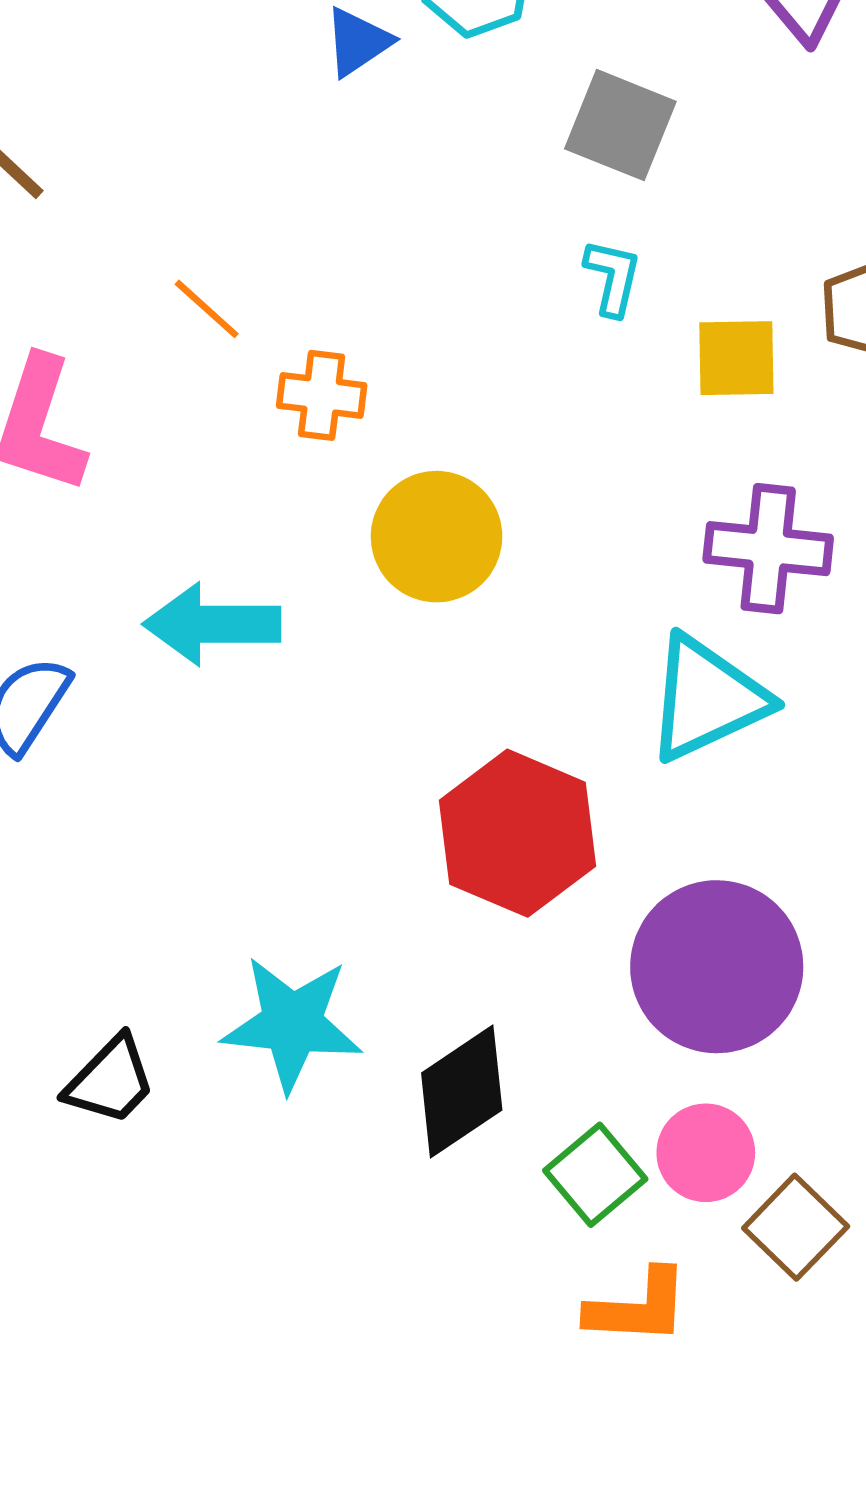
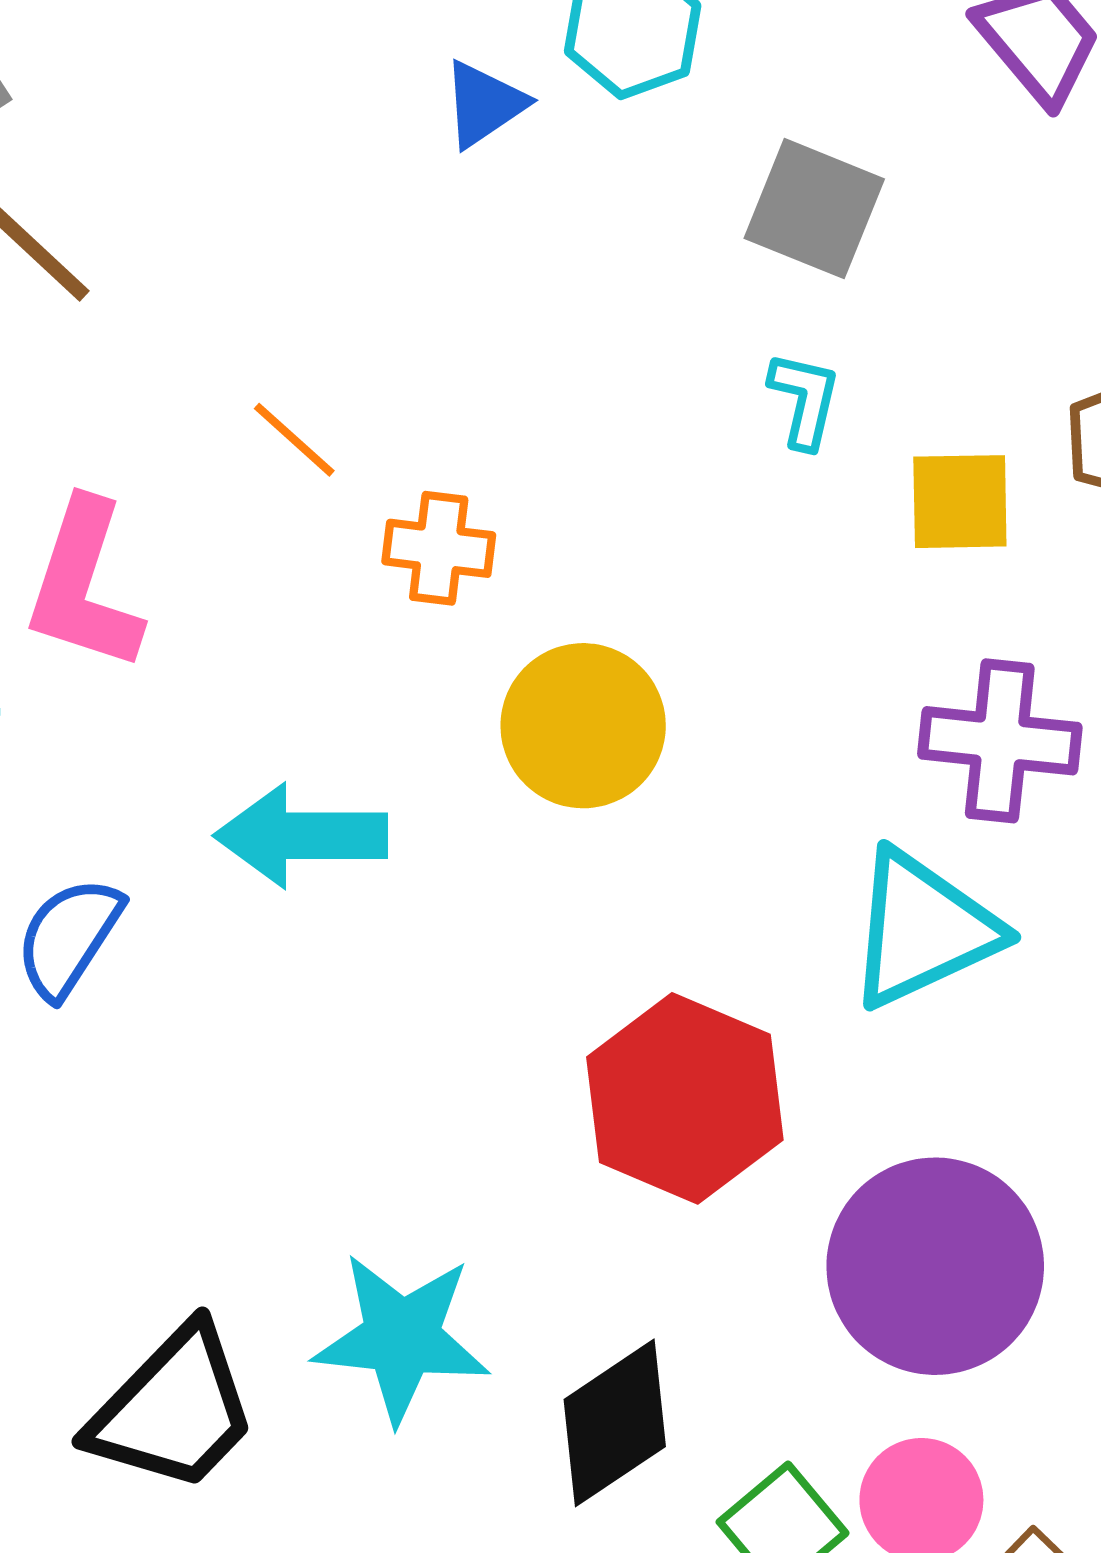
black trapezoid: (110, 1081) -> (173, 1409), size x1.5

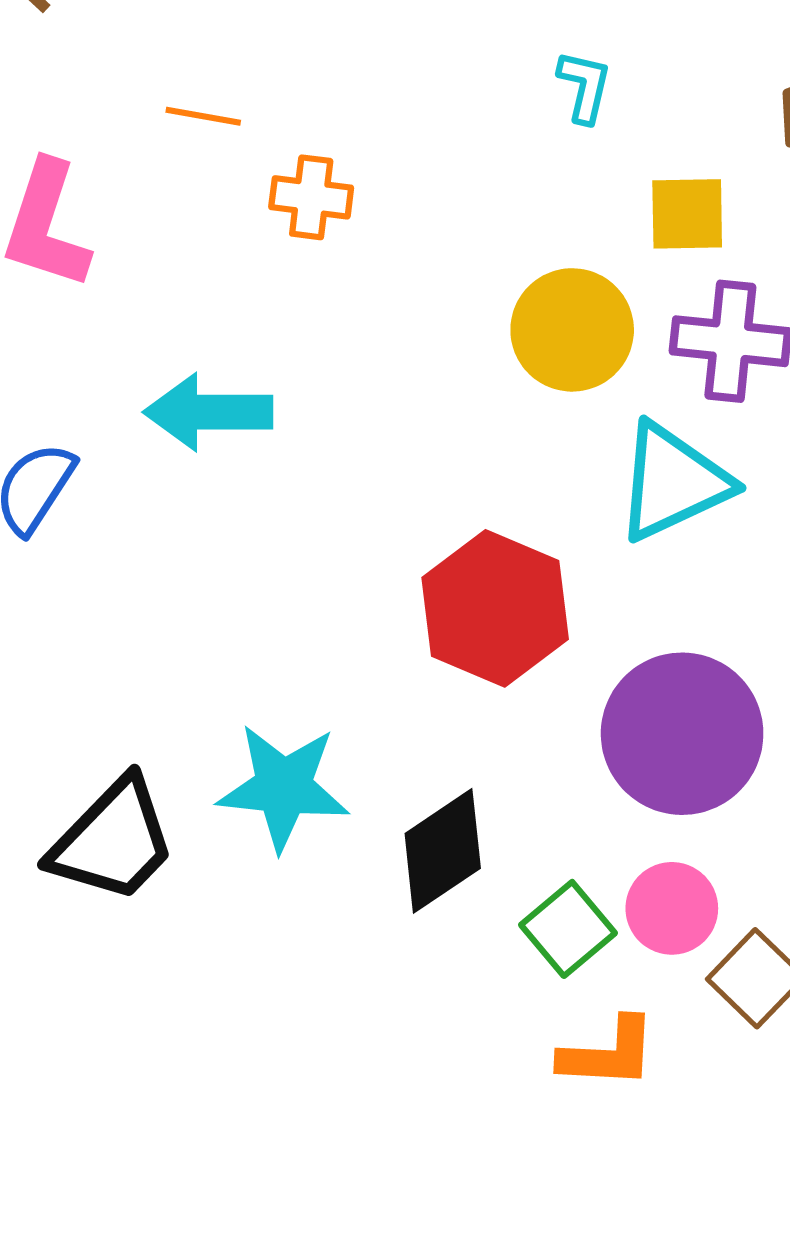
orange line: (294, 440) -> (203, 116), turned -32
yellow square: (960, 502) -> (687, 214), moved
yellow circle: (583, 726) -> (572, 330), moved

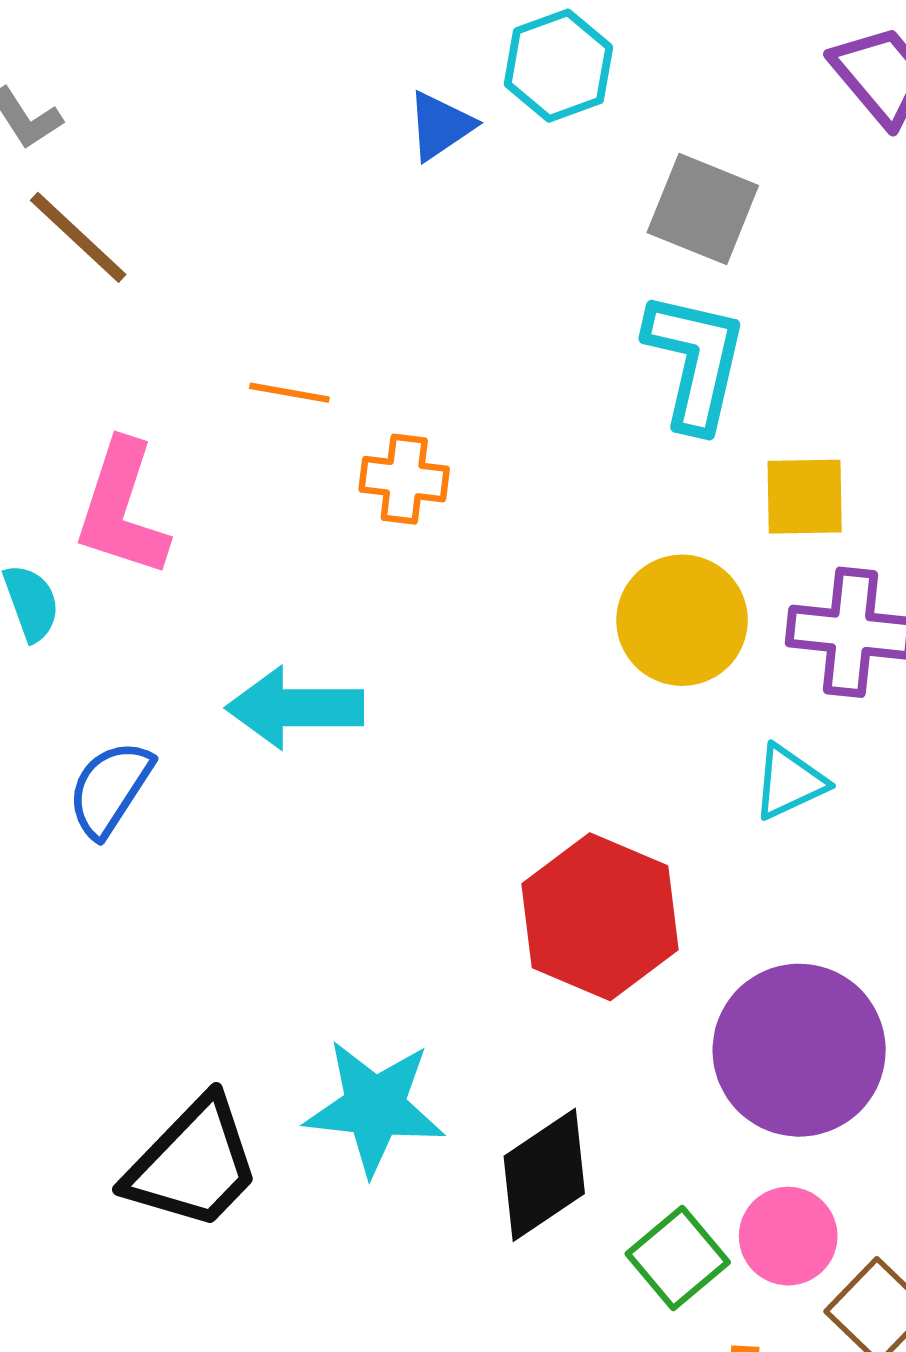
cyan L-shape: (584, 86) -> (695, 361), size x1.8
cyan triangle: (673, 482) -> (789, 782), size x0.6

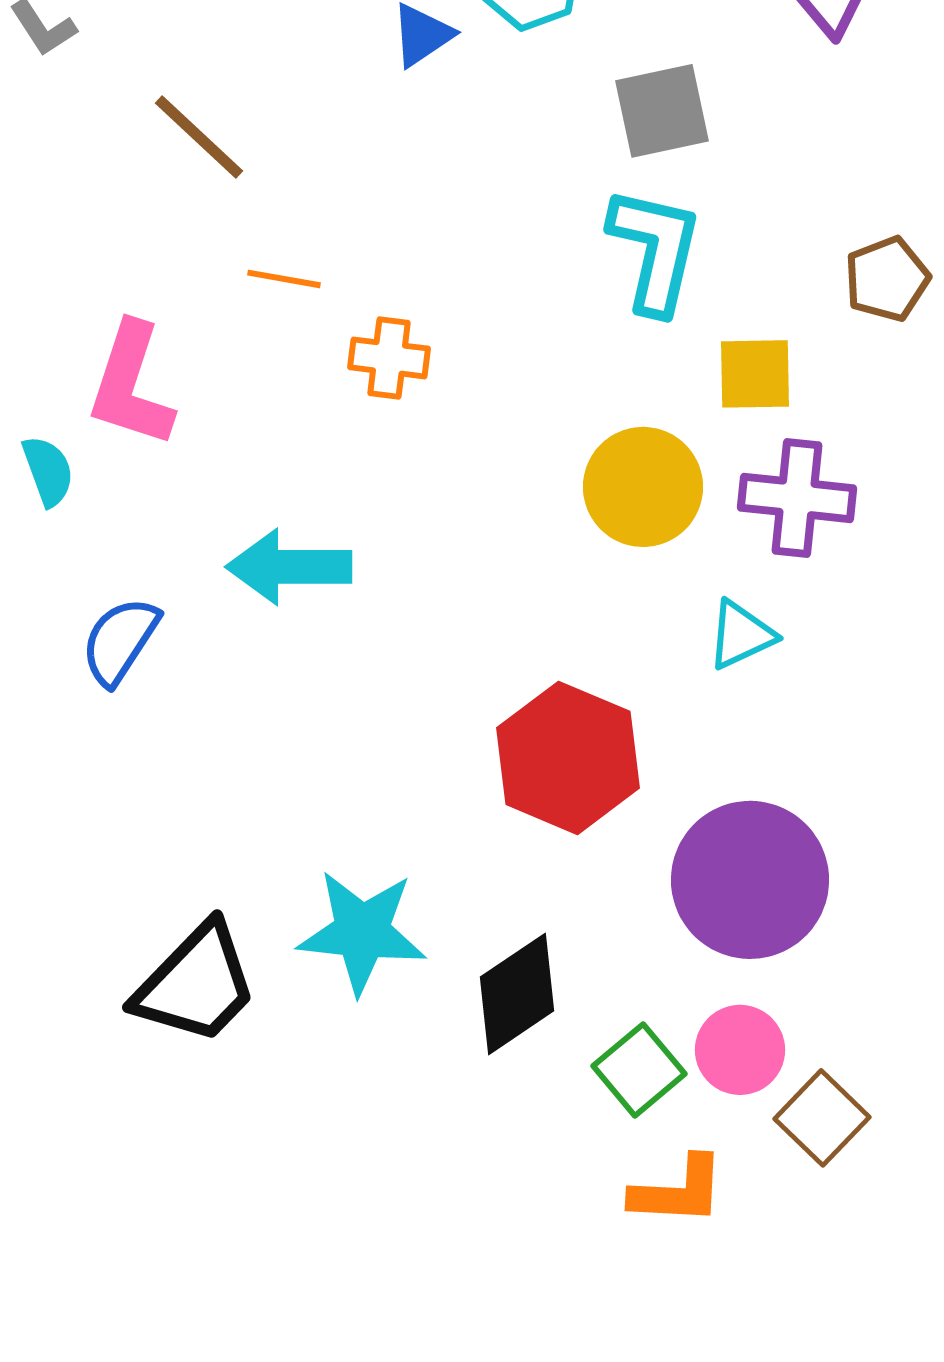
gray square: (703, 209) -> (662, 111), turned -34
brown line: (78, 237) -> (199, 137), moved

